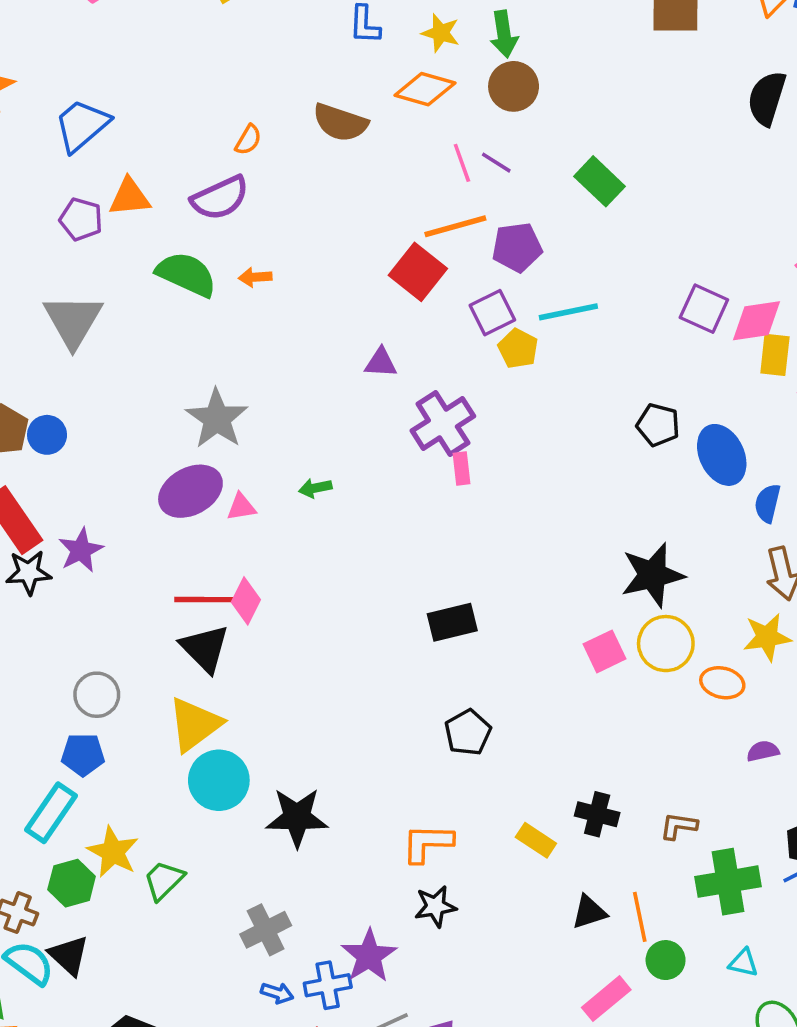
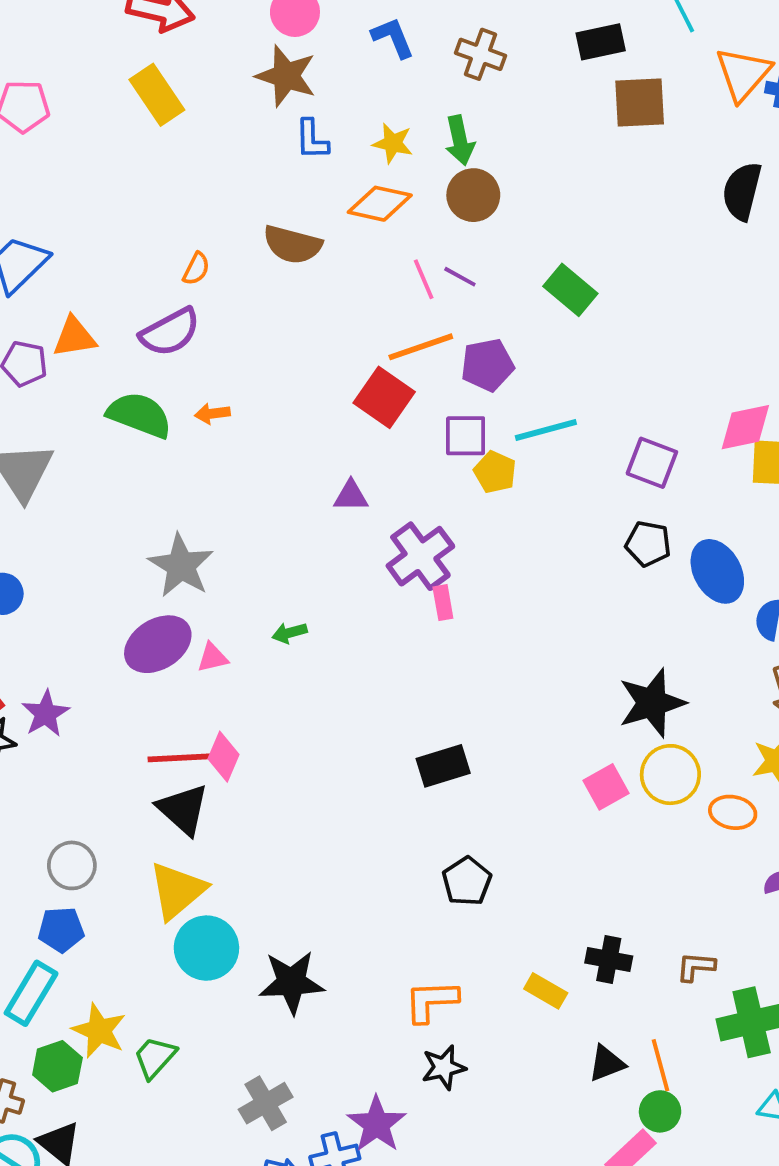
purple square: (704, 309) -> (652, 463), moved
purple square: (492, 313) -> (466, 436), turned 30
green circle: (666, 960) -> (660, 1111), moved

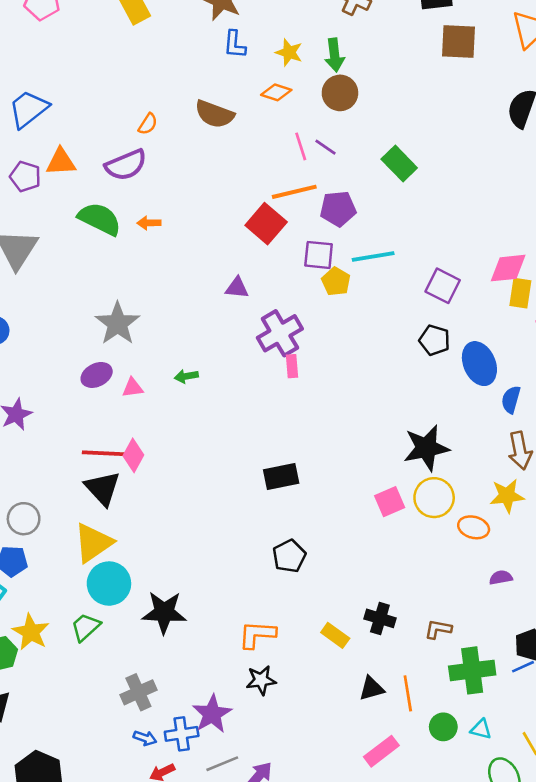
orange diamond: (380, 204) -> (276, 92), size x0.7
purple ellipse: (158, 644) -> (97, 375), size x0.7
green trapezoid: (155, 1057) -> (86, 627), moved
green circle: (660, 1111) -> (443, 727), moved

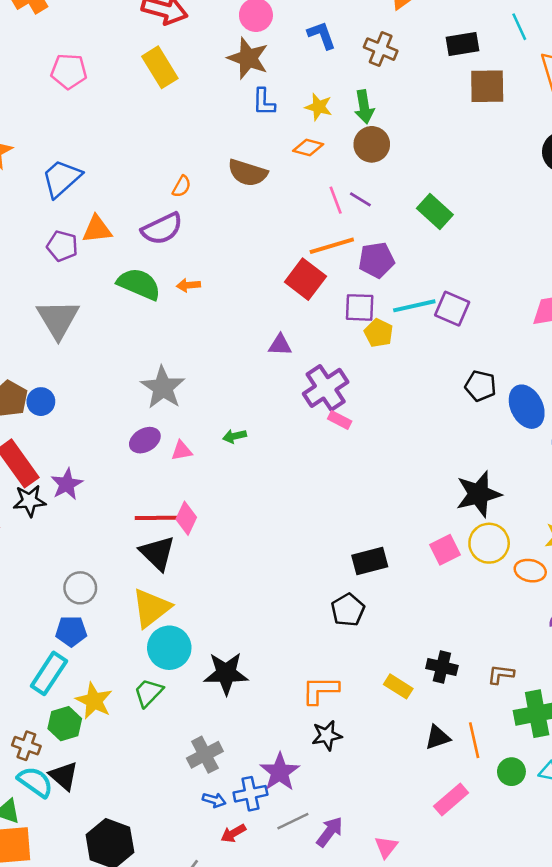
purple square: (443, 286) -> (452, 309), moved
pink rectangle: (292, 366) -> (340, 420), turned -55
black rectangle: (281, 476) -> (370, 561), moved

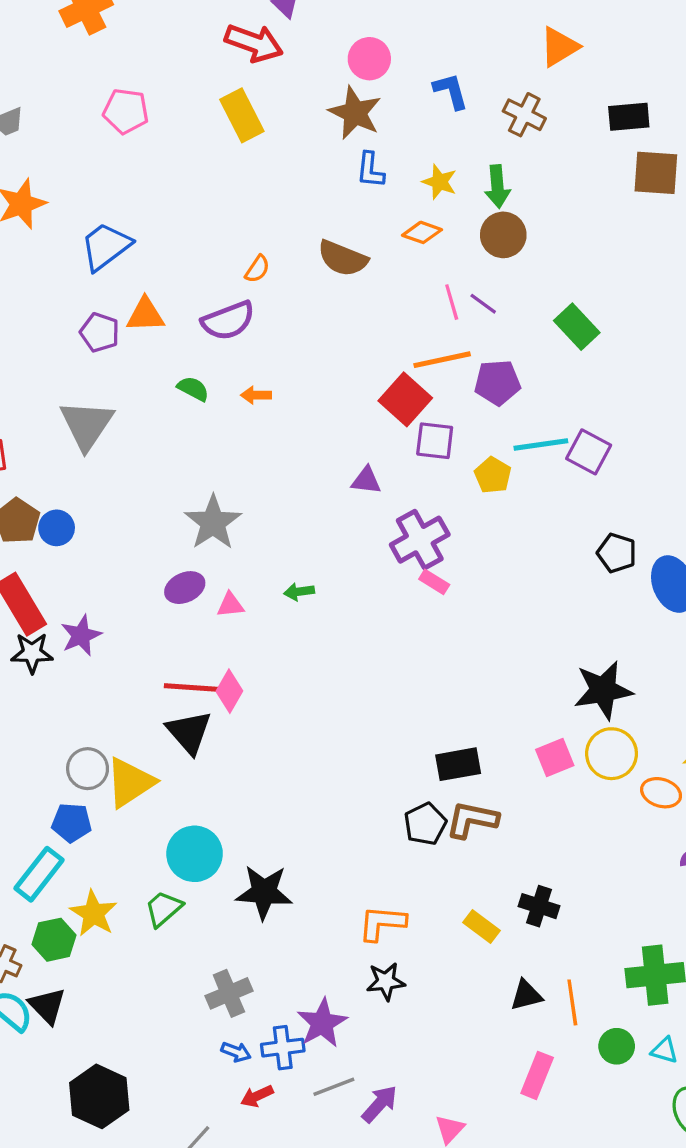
green semicircle: (139, 284) -> (193, 389), size x0.6
purple square: (360, 307) -> (435, 441), moved
yellow triangle: (151, 608) -> (130, 782), moved
brown L-shape: (501, 674) -> (472, 820), moved, size x1.5
pink rectangle: (451, 799) -> (537, 1075), turned -32

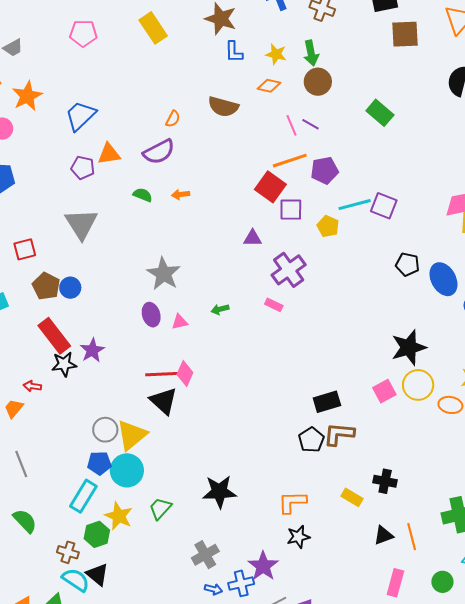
green rectangle: (577, 327) -> (380, 113), moved
pink rectangle: (434, 582) -> (274, 305), moved
purple ellipse: (185, 588) -> (151, 315), turned -75
cyan circle: (195, 854) -> (127, 470), moved
green circle: (617, 1046) -> (442, 582), moved

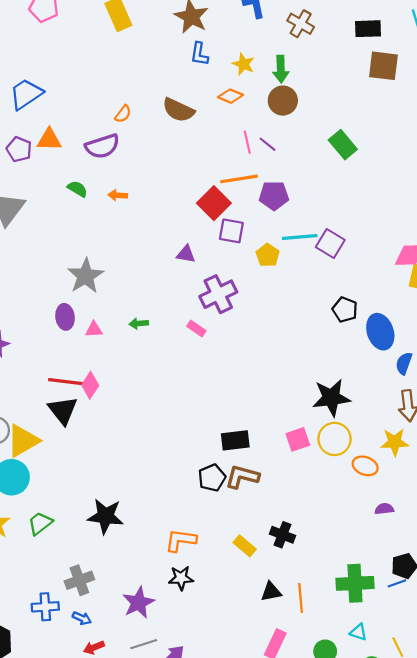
blue cross: (241, 583) -> (45, 607), moved

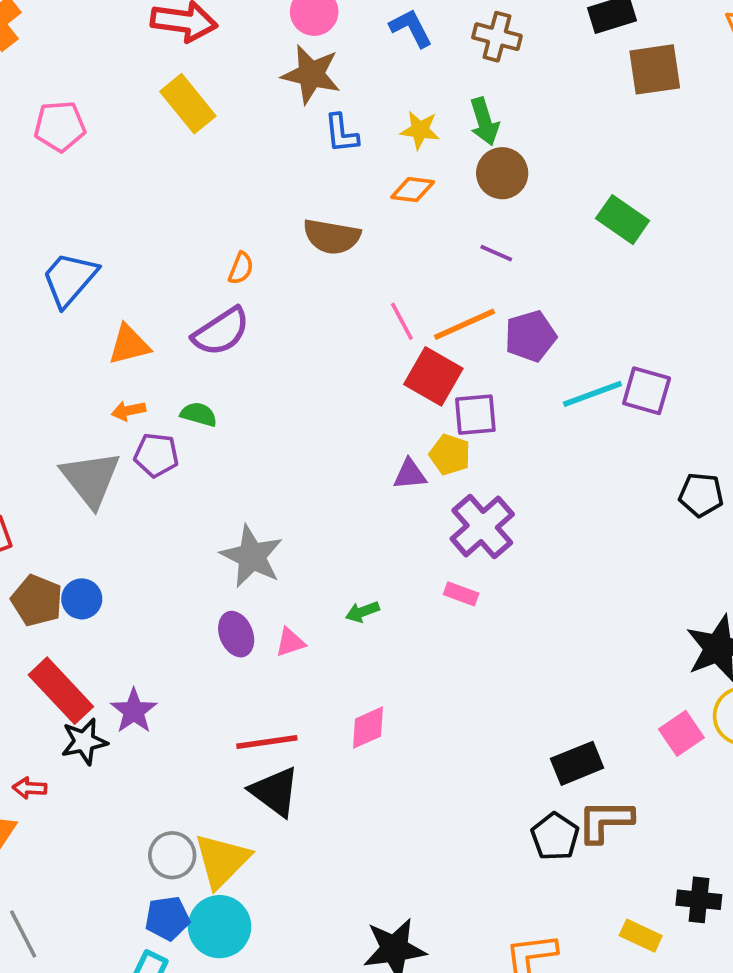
pink line: (247, 142) -> (402, 321), moved
purple pentagon: (19, 149) -> (156, 455), moved
orange arrow: (118, 195) -> (128, 411), moved
yellow pentagon: (268, 255) -> (450, 455), moved
pink diamond: (90, 385) -> (368, 728), moved, turned 48

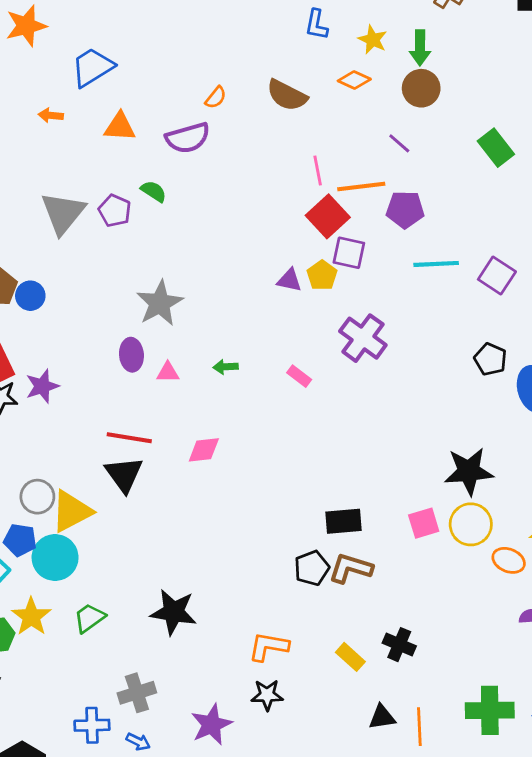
purple square: (647, 391) -> (497, 275), moved
orange arrow: (128, 411) -> (51, 115), moved
purple cross: (482, 526) -> (363, 338), moved, turned -30

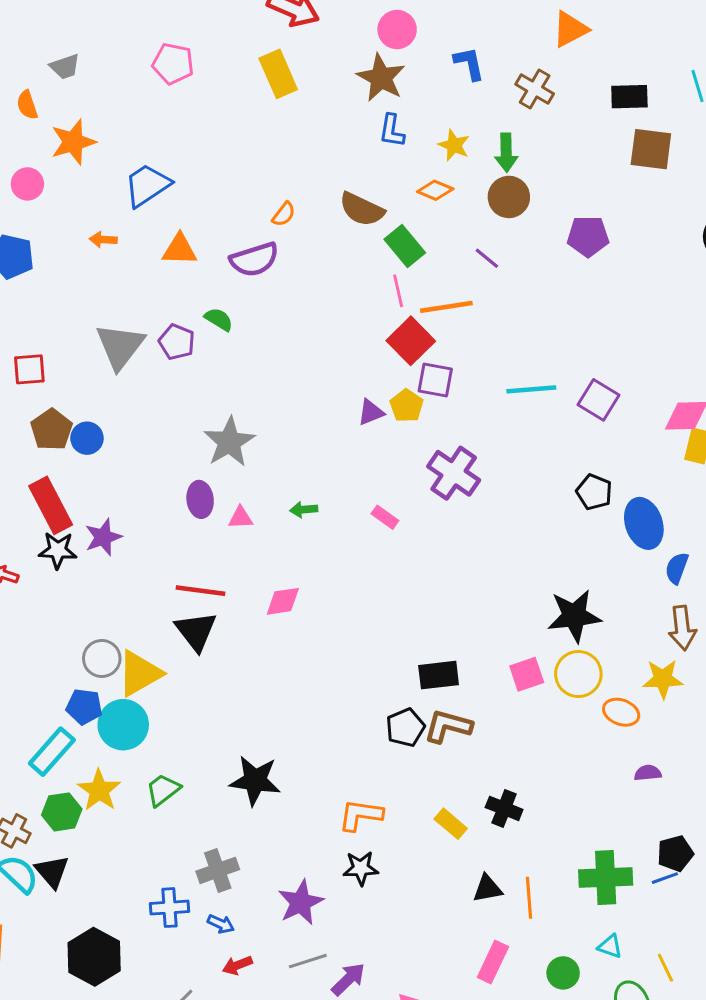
green rectangle: (496, 148) -> (405, 246), moved
purple pentagon: (405, 209) -> (588, 236), moved
purple triangle: (289, 280) -> (371, 412), turned -32

